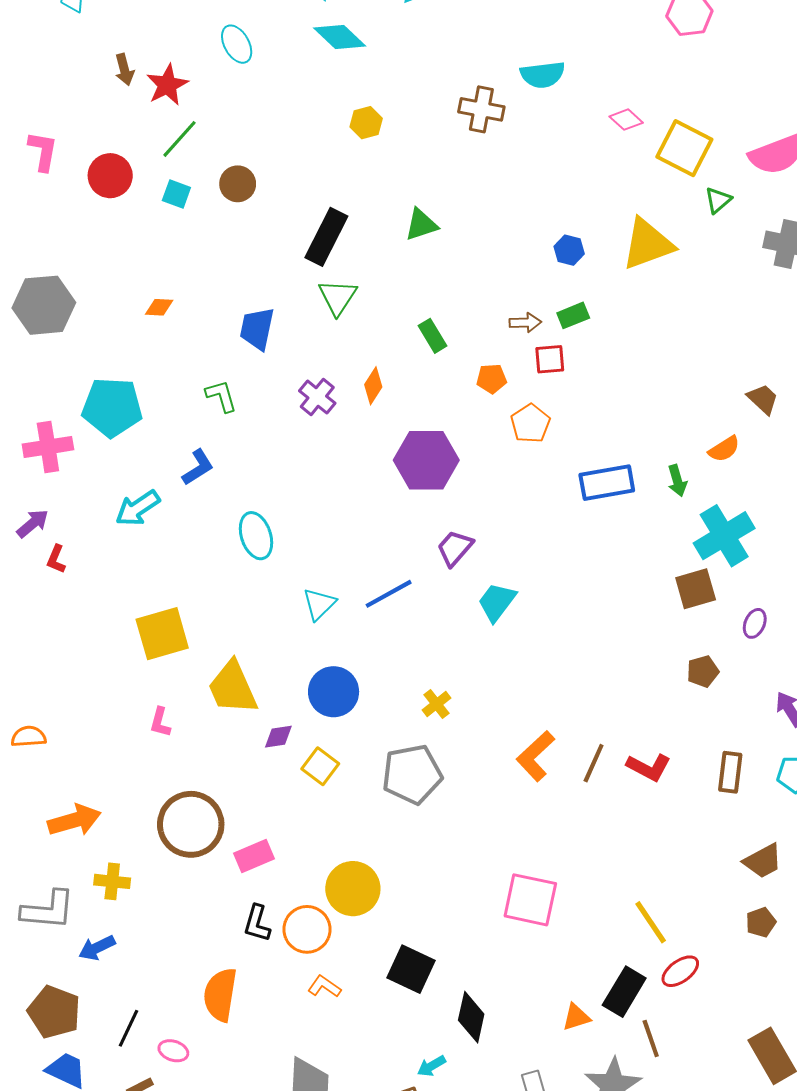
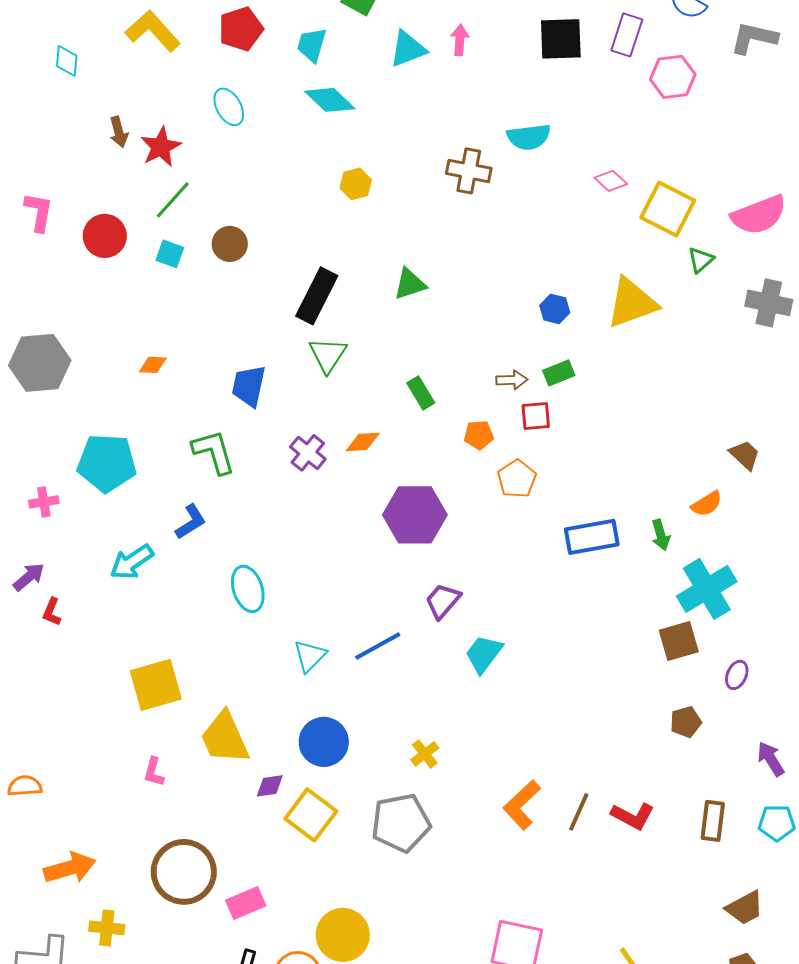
orange diamond: (373, 386) -> (363, 442), turned 54
green L-shape: (221, 396) -> (214, 452), size x1.4
pink cross: (48, 447) -> (44, 502), size x0.6
yellow square: (320, 766) -> (311, 815), size x1.4

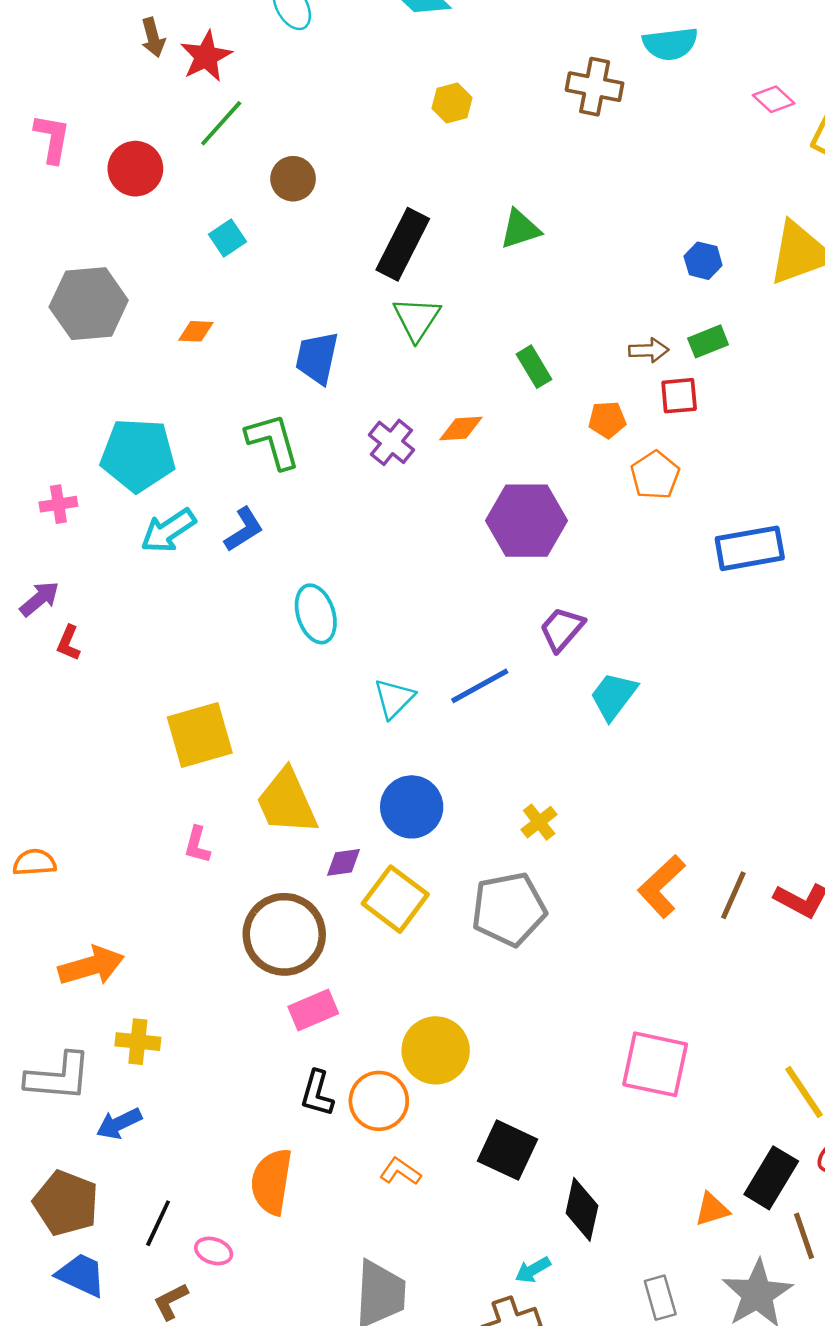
cyan square: (170, 254) -> (227, 238), moved, turned 36
gray hexagon: (40, 363) -> (89, 304), moved
cyan arrow: (132, 562) -> (168, 531), moved
brown circle: (184, 872) -> (284, 934), moved

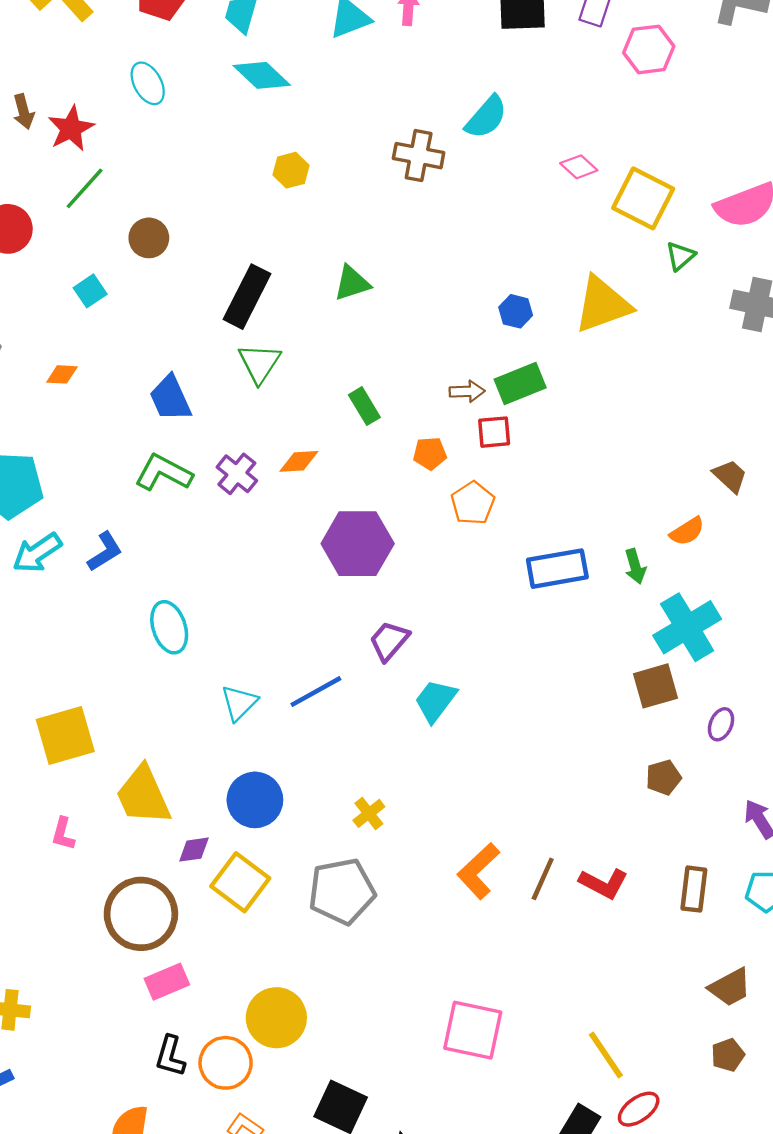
cyan semicircle: (670, 44) -> (486, 117), turned -42
green rectangle: (708, 341) -> (520, 383), size x1.4
blue trapezoid: (317, 358) -> (170, 398), turned -36
green L-shape: (273, 441) -> (163, 473), moved, turned -46

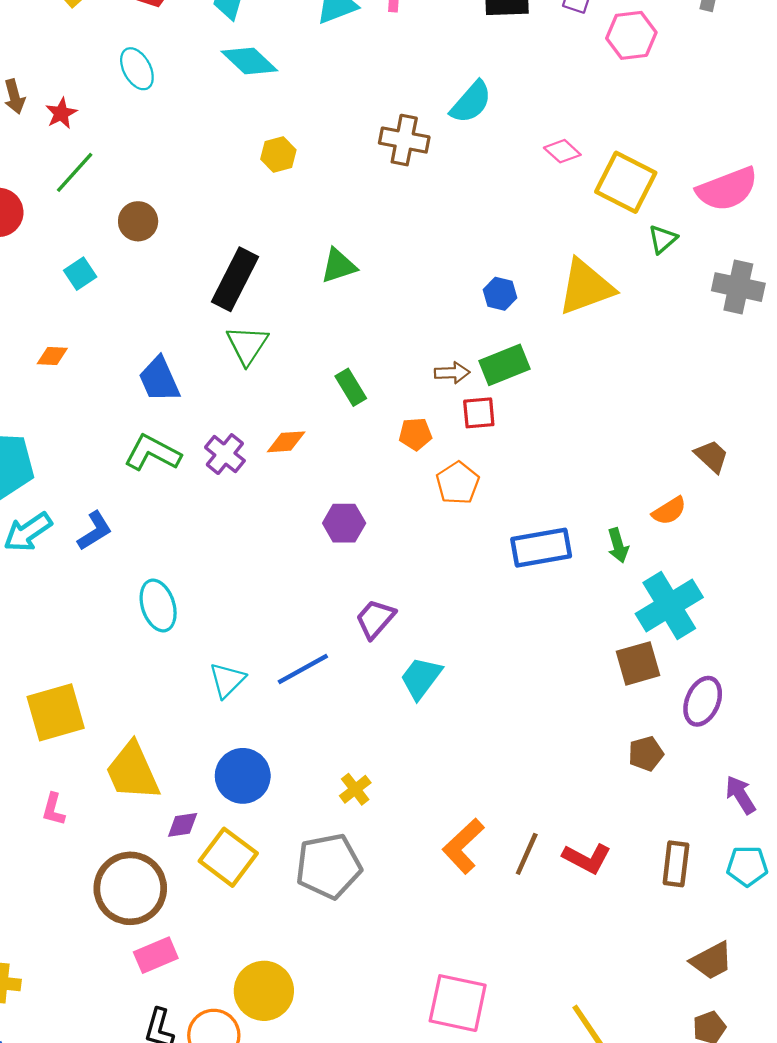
red star: (71, 128) -> (61, 113), size x0.7
purple hexagon: (358, 544) -> (344, 523), size x0.6
purple ellipse: (721, 724) -> (703, 701), size x1.5

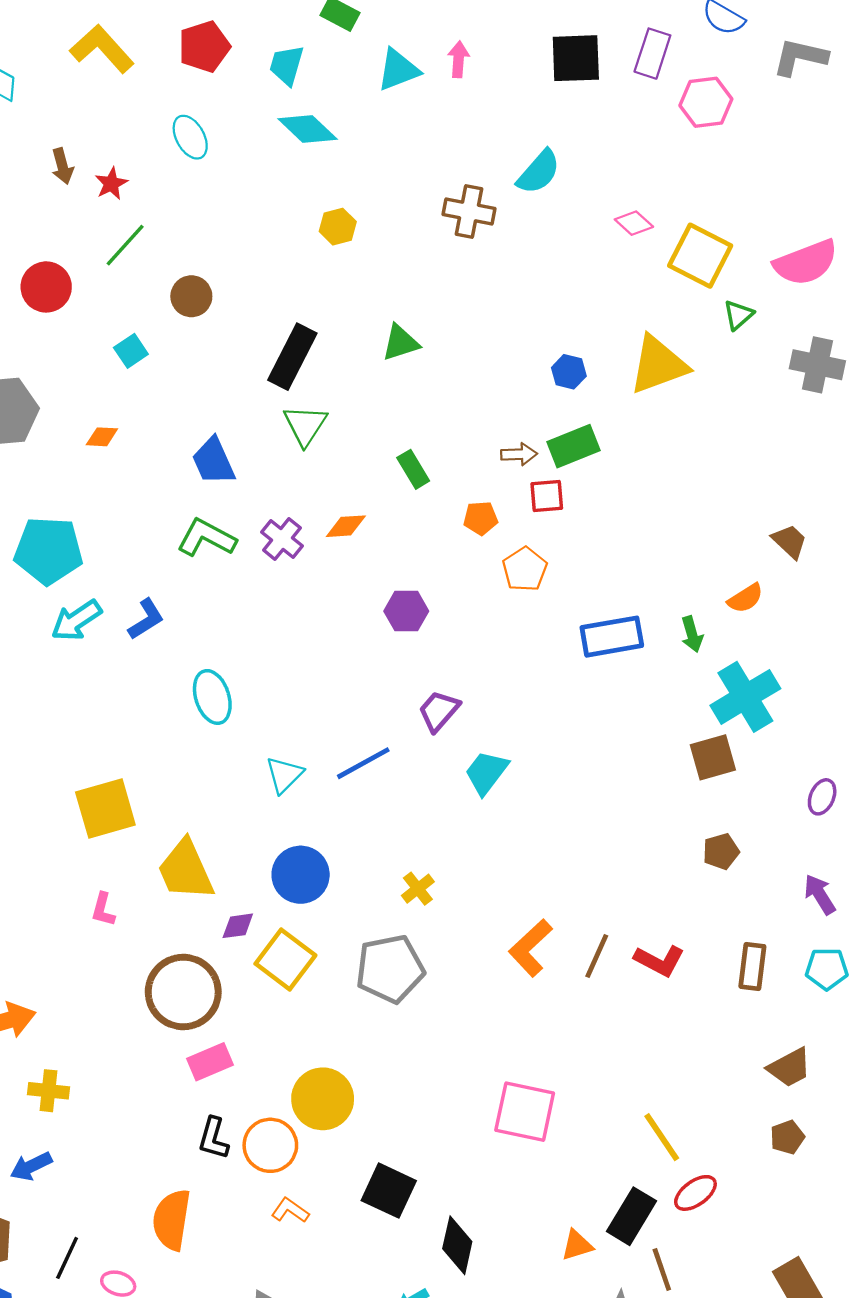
purple ellipse: (703, 701) -> (822, 797), moved, size x0.7

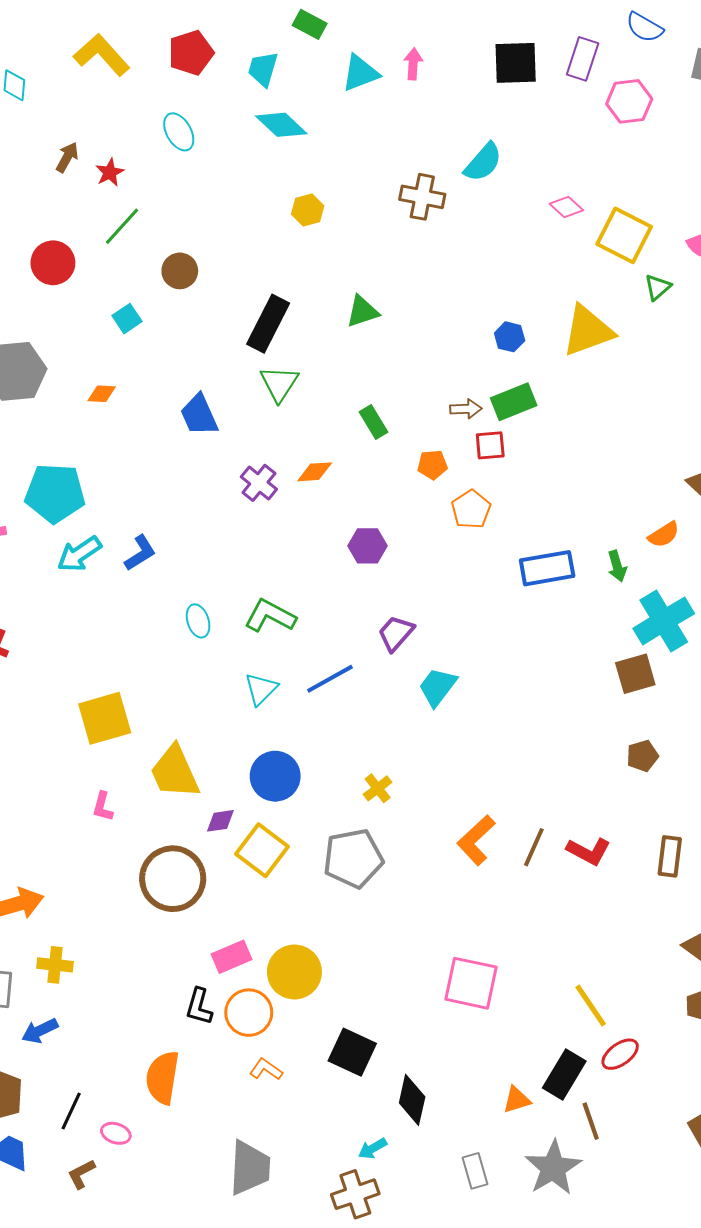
brown arrow: (62, 166) -> (67, 157), turned -136
green L-shape: (206, 538) -> (270, 616), moved
cyan ellipse: (212, 697) -> (198, 621), size x0.7
pink rectangle: (210, 1062) -> (232, 957), moved

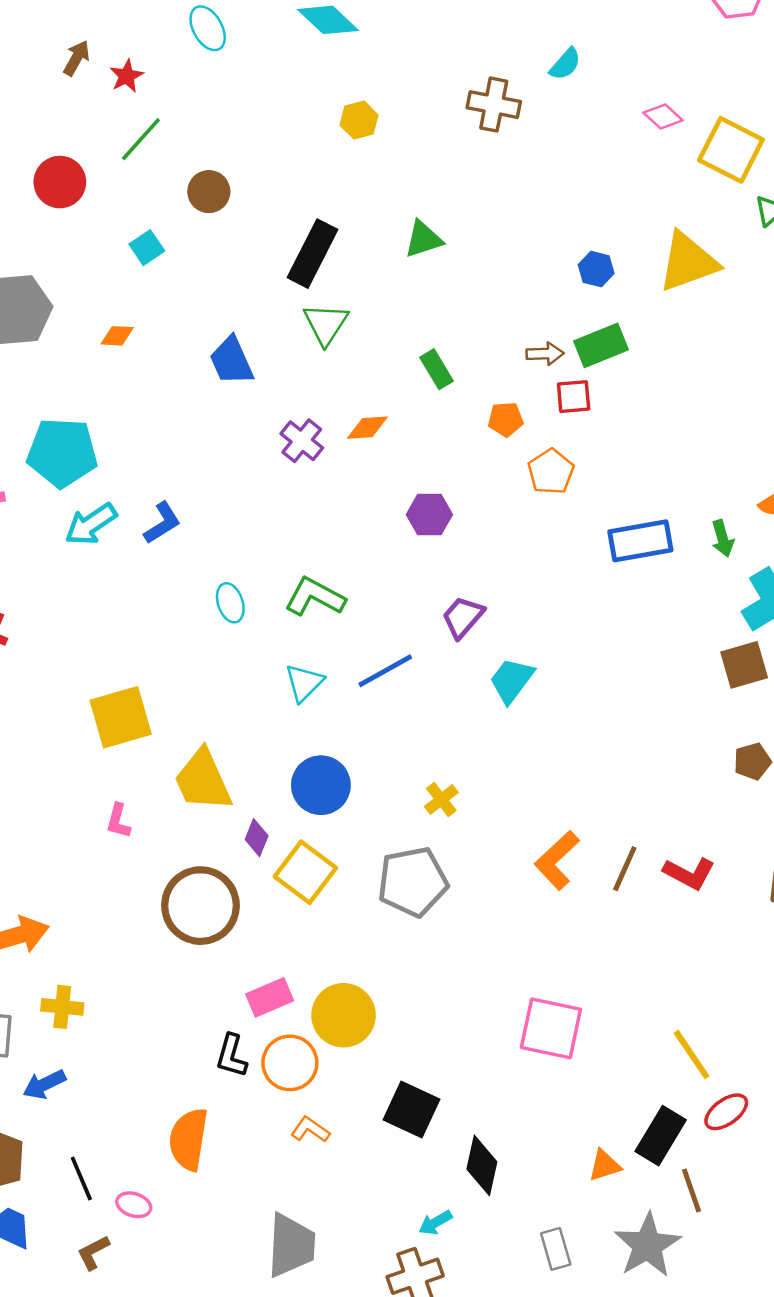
cyan semicircle: (483, 162) -> (565, 64), size x0.7
purple diamond: (220, 821) -> (257, 838), turned -60
black line: (71, 1111) -> (81, 1179), turned -48

